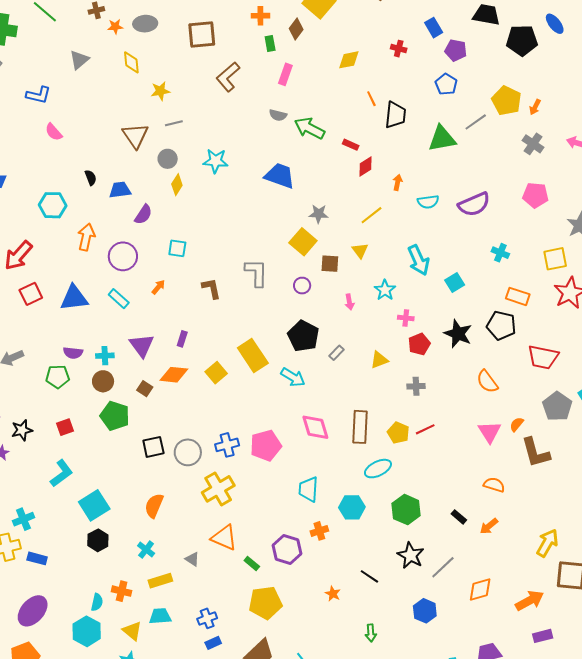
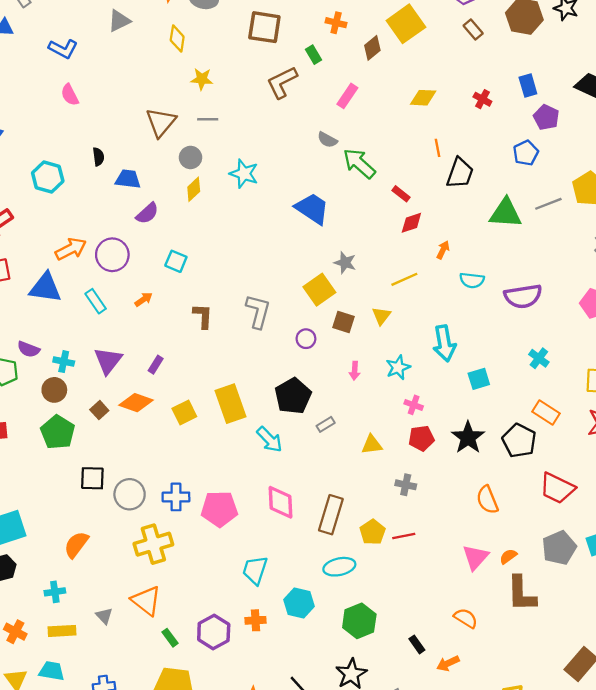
green rectangle: (270, 43) -> (313, 55), moved, turned -35
orange arrow: (86, 237) -> (71, 249), moved, turned 36
cyan cross: (146, 550) -> (55, 592), turned 30

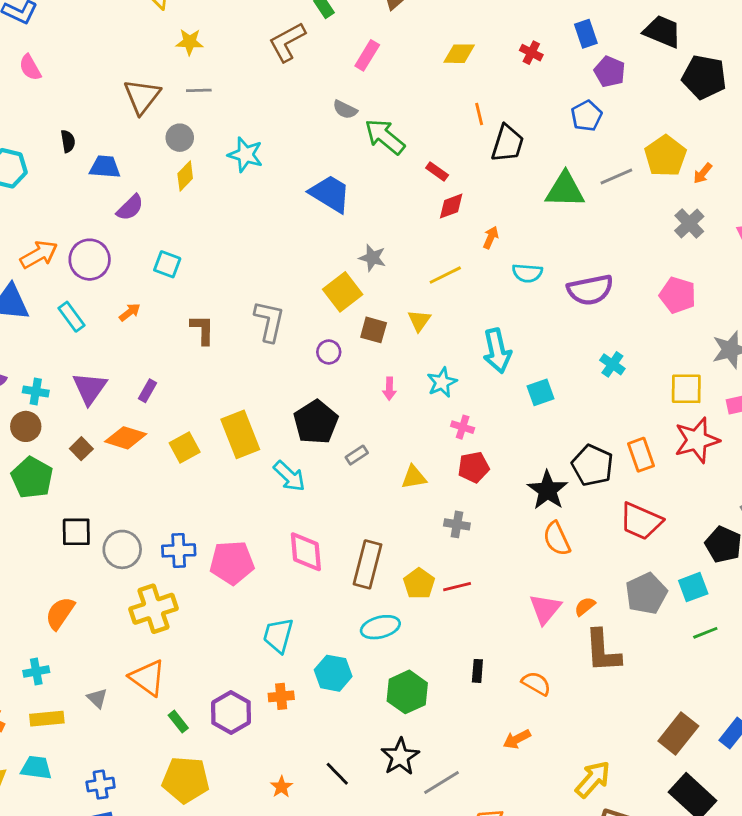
orange rectangle: (546, 413) -> (641, 455), moved, turned 40
black star: (468, 437) -> (548, 490), moved
black rectangle: (417, 644) -> (477, 671), moved, turned 42

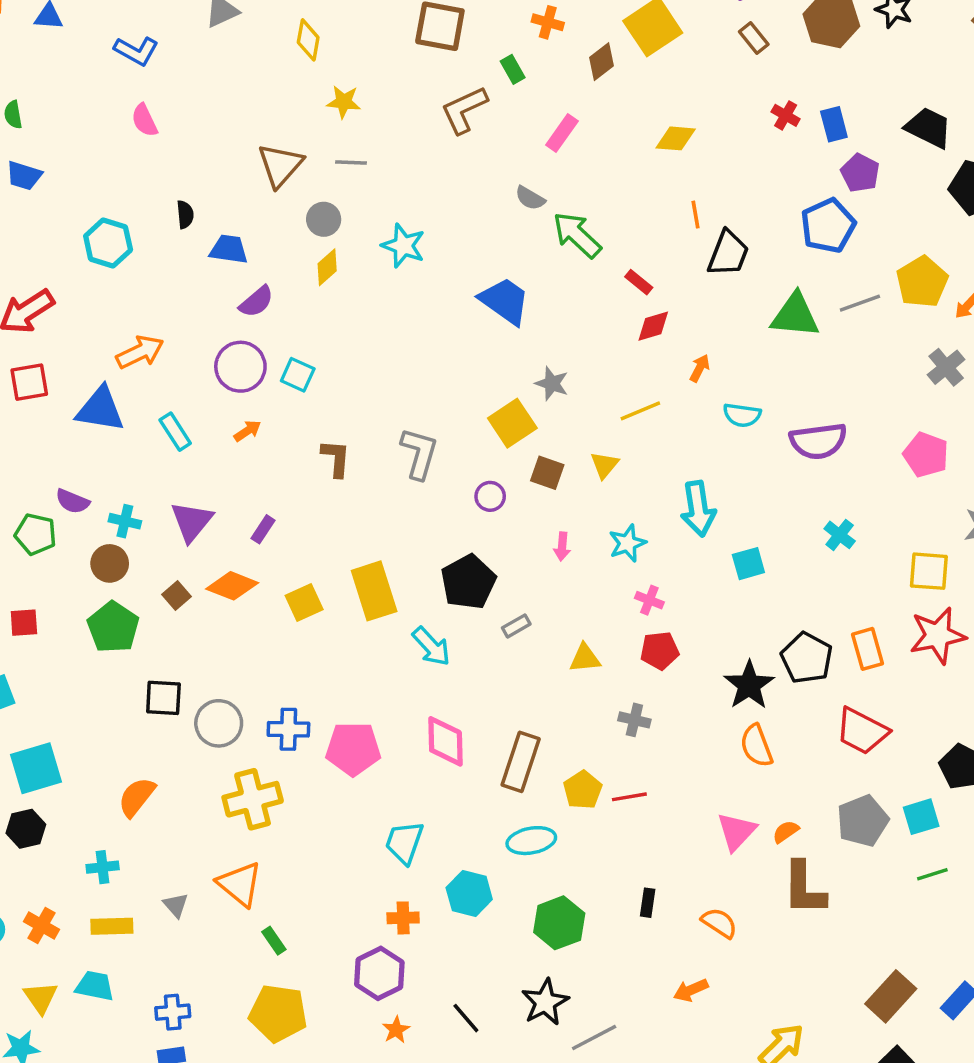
red cross: (531, 53) -> (786, 115), moved
blue pentagon: (587, 116) -> (828, 226), size x1.4
purple circle: (90, 260) -> (240, 367), moved
purple hexagon: (231, 713) -> (379, 973), moved

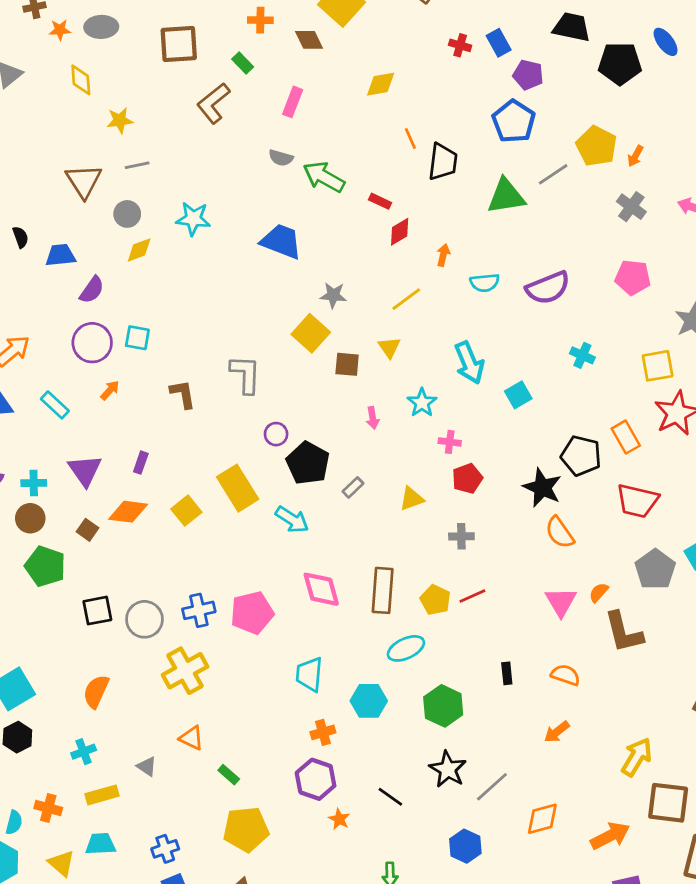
brown diamond: (601, 62) -> (309, 40), turned -64
yellow diamond: (327, 267) -> (139, 250), turned 36
purple circle: (490, 496) -> (276, 434), moved
orange triangle: (240, 884) -> (192, 738), size x0.7

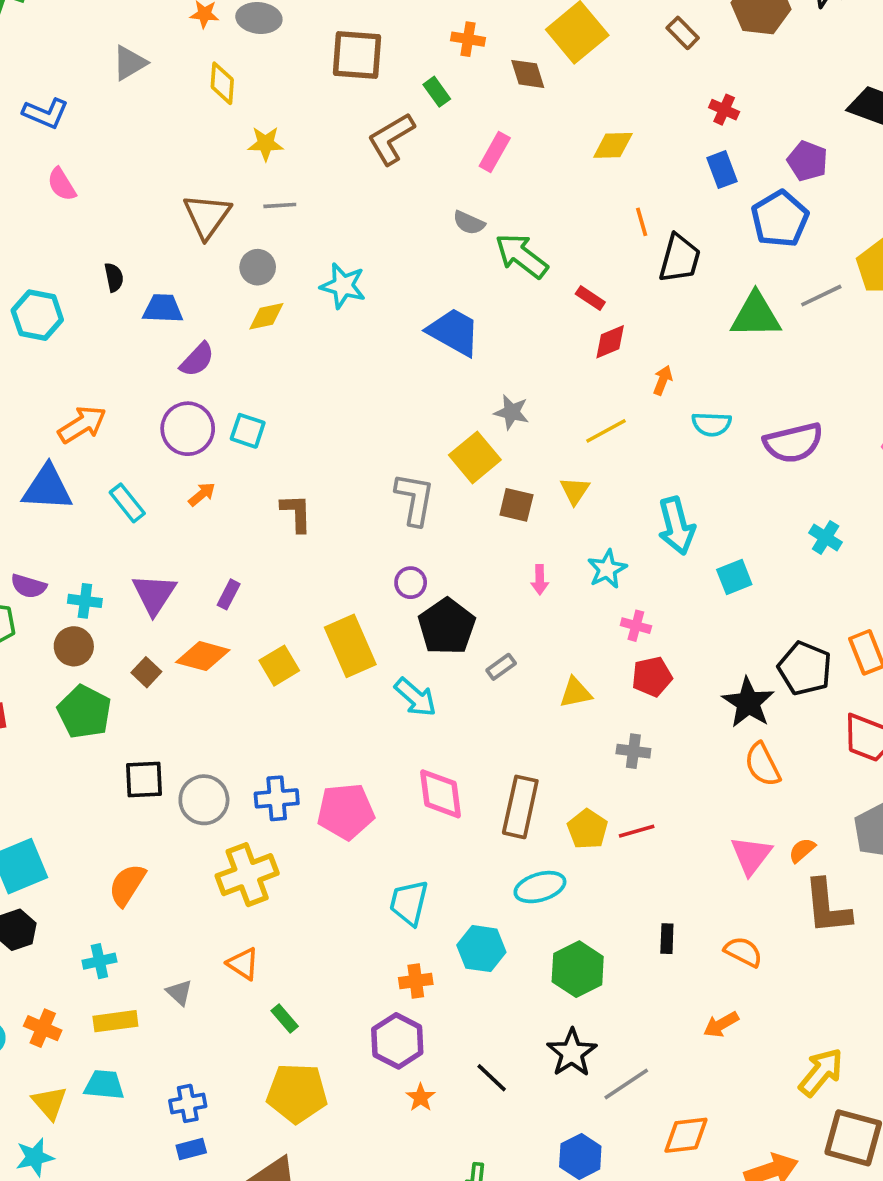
blue rectangle: (499, 43) -> (722, 170), moved
gray L-shape: (245, 374) -> (415, 499), moved

